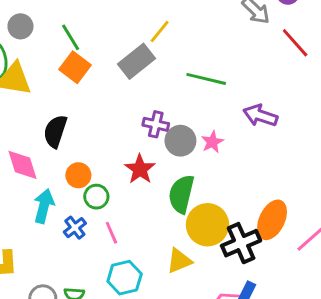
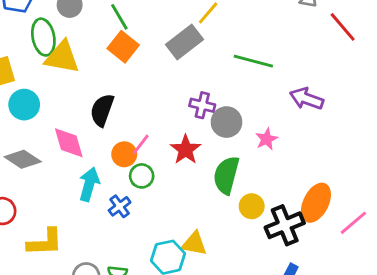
pink star: (212, 142) -> (267, 139), moved
yellow circle: (207, 225) -> (252, 206), size x0.6
pink line: (111, 233) -> (141, 144), moved, turned 60
yellow triangle: (179, 261) -> (194, 244), moved, turned 32

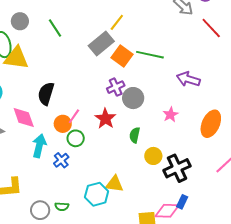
orange square: (123, 47) -> (122, 56), moved
purple cross: (202, 105) -> (116, 87), turned -36
pink star: (267, 139) -> (170, 115), moved
green semicircle: (226, 175) -> (135, 135), size x0.6
orange ellipse: (316, 203) -> (211, 124), moved

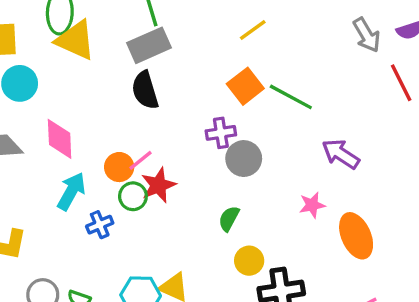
gray rectangle: (101, 43) -> (149, 45), moved
black semicircle: (46, 94) -> (145, 90), moved, turned -50
pink star: (170, 115) -> (312, 205), moved
red star: (105, 119) -> (158, 185), moved
orange ellipse: (211, 124) -> (356, 236), turned -64

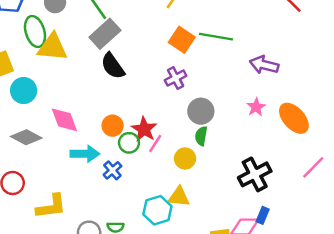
gray circle: (244, 159) -> (201, 111), moved
pink line: (140, 160) -> (155, 143), moved
cyan arrow: (71, 191) -> (85, 154), turned 80
yellow circle: (249, 261) -> (185, 158), moved

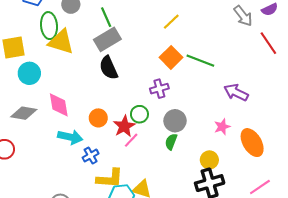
gray diamond: (26, 137) -> (24, 113), turned -30
green circle: (129, 143) -> (139, 114), moved
yellow circle: (185, 158) -> (209, 160), moved
yellow L-shape: (51, 206) -> (110, 178), moved

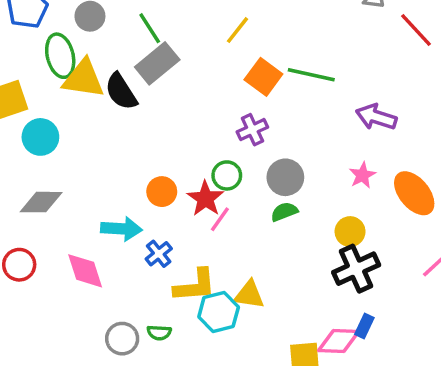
yellow line: (171, 22) -> (237, 30), moved
black semicircle: (109, 68) -> (121, 92), moved
pink diamond: (59, 105) -> (85, 271), moved
green semicircle: (171, 142) -> (284, 212), turned 56

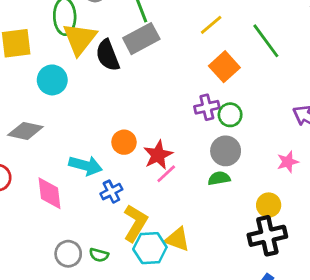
green line: (311, 75) -> (266, 41), moved, turned 30
yellow triangle: (83, 79) -> (80, 39), turned 48
cyan circle: (40, 137) -> (52, 80), moved
green circle: (227, 175) -> (230, 115), moved
yellow L-shape: (195, 286) -> (135, 223), turned -66

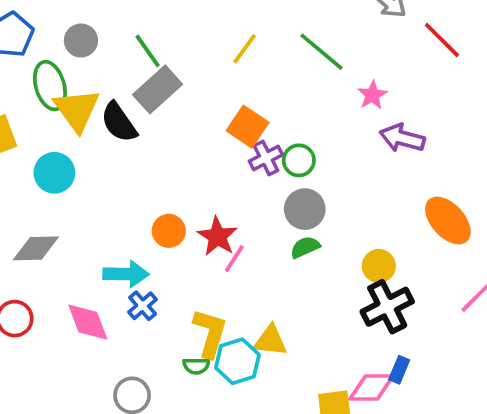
orange square: (224, 67) -> (248, 127), moved
pink star: (288, 162) -> (372, 95), moved
blue cross: (111, 192) -> (143, 306), moved
green semicircle: (99, 255) -> (196, 366), moved

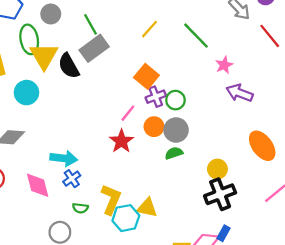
orange circle: (169, 231) -> (154, 127), moved
pink line: (234, 259) -> (128, 113), moved
green semicircle: (196, 366) -> (80, 208), moved

